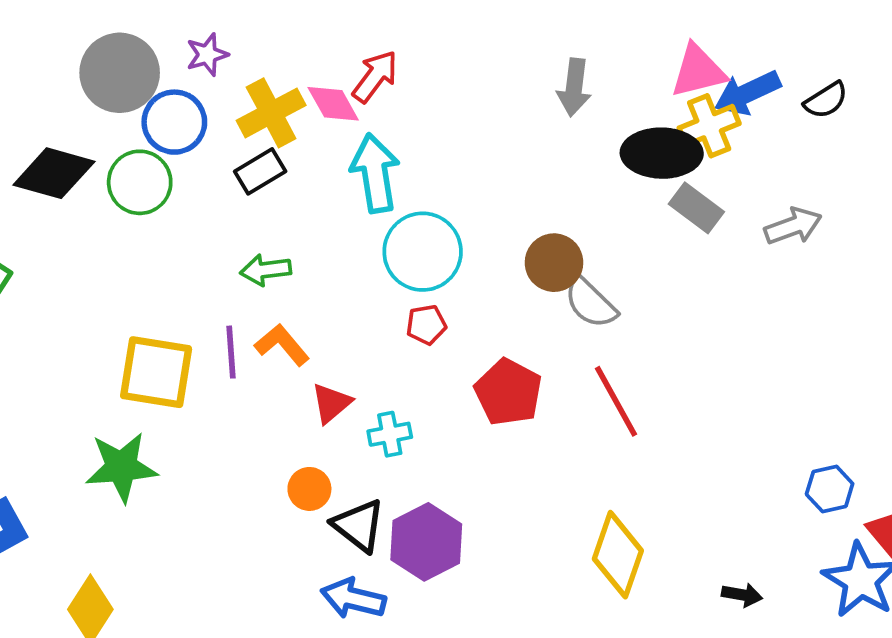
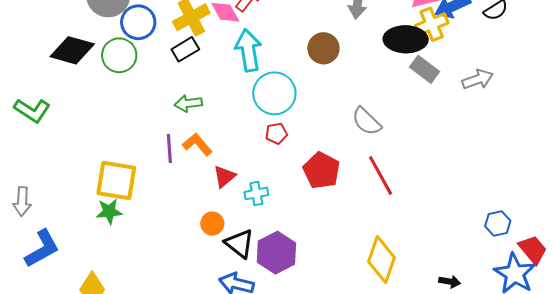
brown circle: (554, 263) -> (323, 48), moved
yellow square: (156, 372) -> (116, 180), moved
green star: (121, 467) -> (109, 212), size x0.7

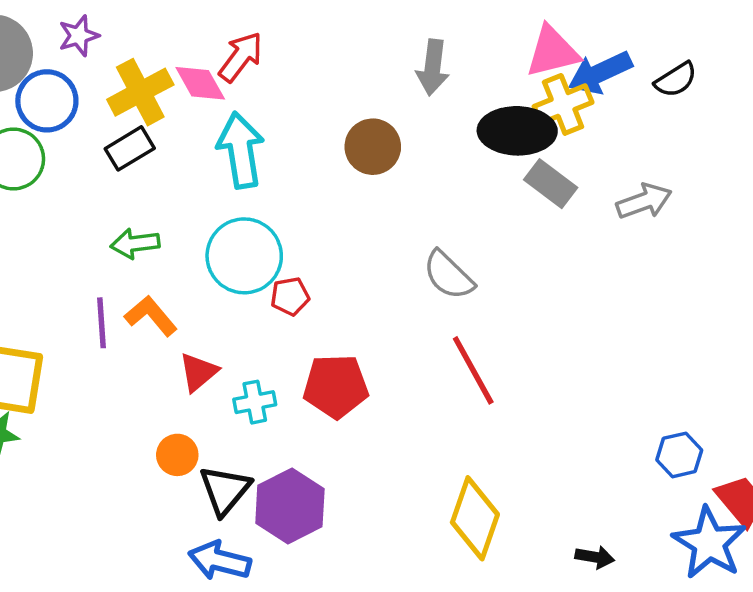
cyan circle: (274, 93) -> (244, 256), moved
red pentagon: (321, 170) -> (336, 386), moved, turned -30
black triangle: (239, 244) -> (225, 490), turned 32

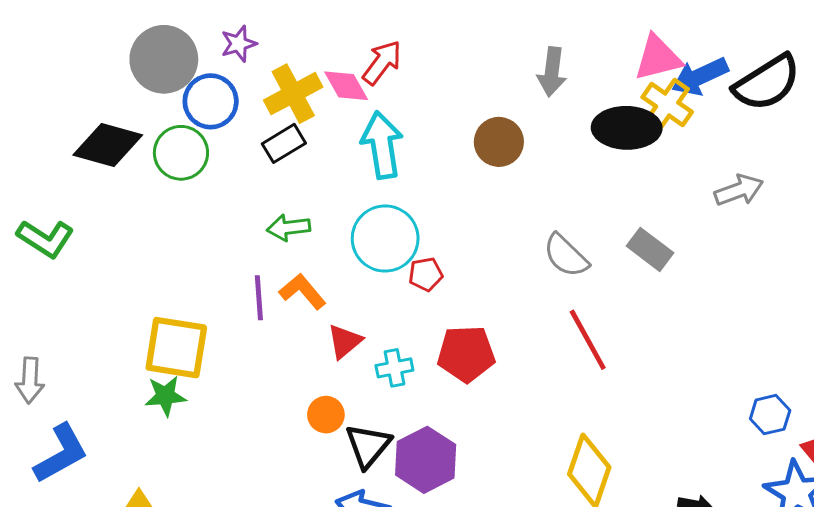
black semicircle: (676, 80) -> (767, 83), size x1.8
yellow cross: (563, 104) -> (667, 104), turned -33
gray rectangle: (551, 184) -> (650, 249), moved

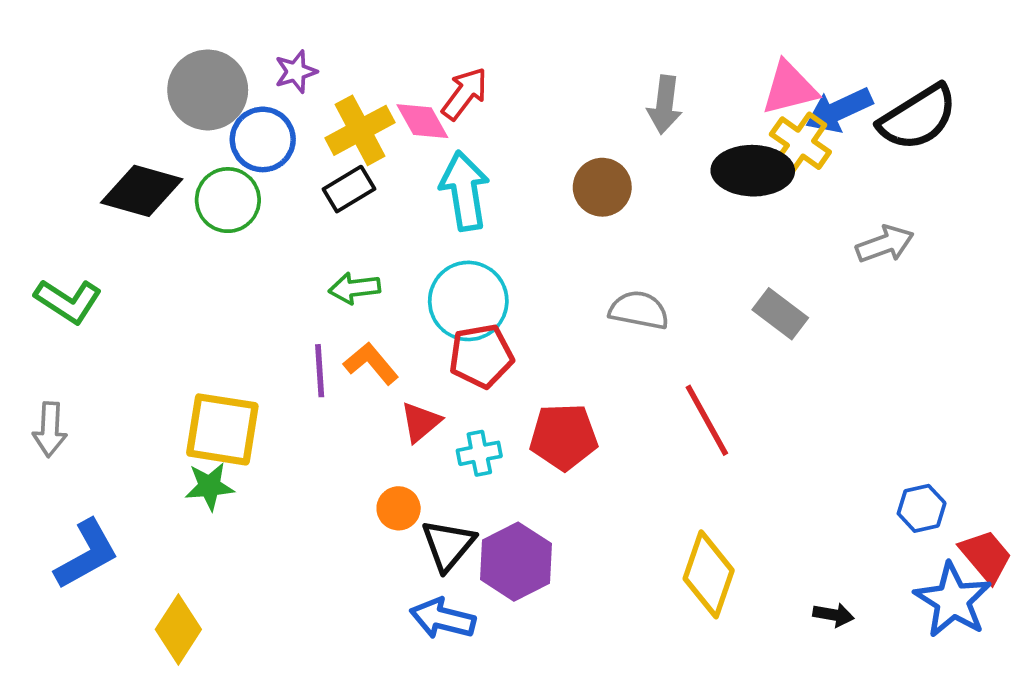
gray semicircle: (566, 256) -> (639, 310), moved, turned 147
red pentagon: (426, 274) -> (481, 356), moved, size x1.6
gray arrow: (30, 380) -> (50, 429), moved

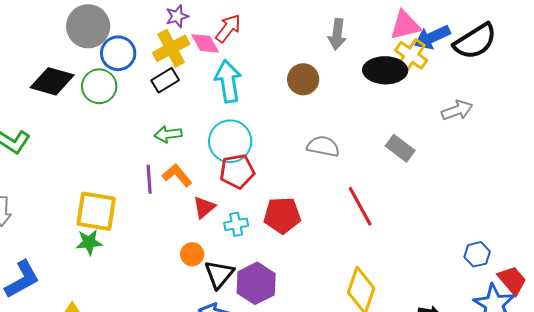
purple star: (296, 72) -> (177, 16), moved

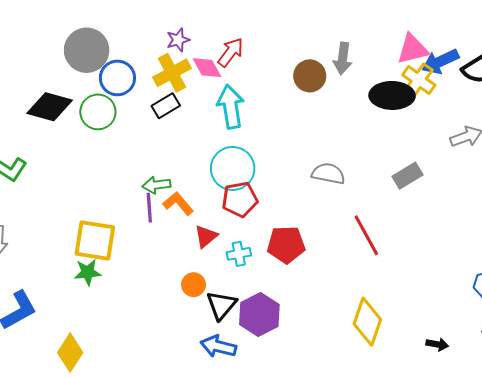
brown circle: (303, 79) -> (310, 76), moved
green arrow: (168, 134) -> (157, 185), moved
gray rectangle: (400, 148) -> (407, 176), turned -68

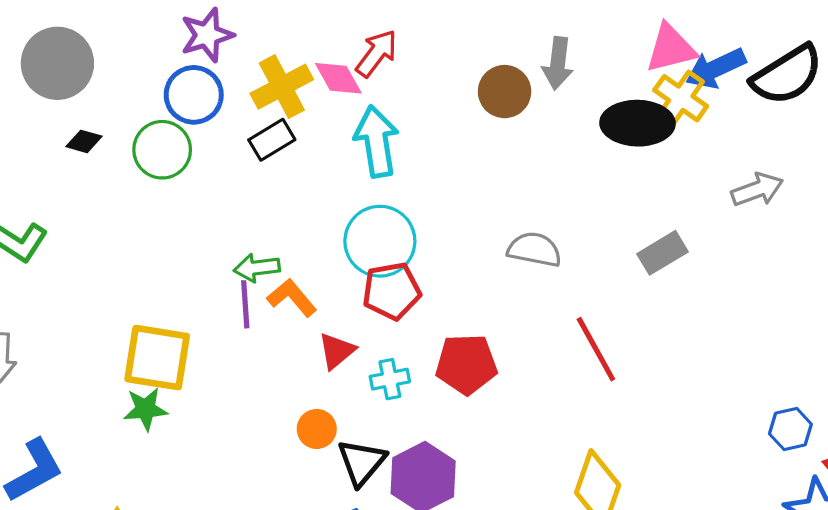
purple star: (178, 40) -> (207, 35), moved, size x1.4
gray circle: (87, 50) -> (57, 63), moved
black diamond: (50, 107) -> (84, 141), size x0.5

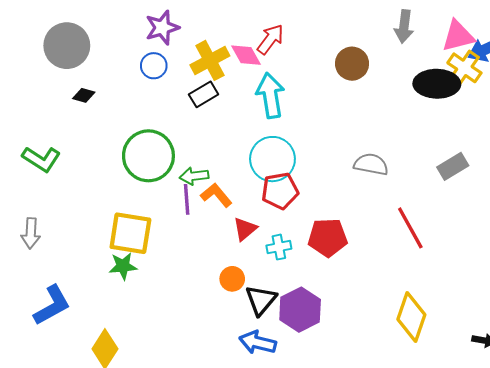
gray arrow: (558, 63) -> (404, 26), moved
blue circle: (194, 95) -> (154, 66), size x0.7
green circle: (162, 150) -> (148, 156), moved, size x1.4

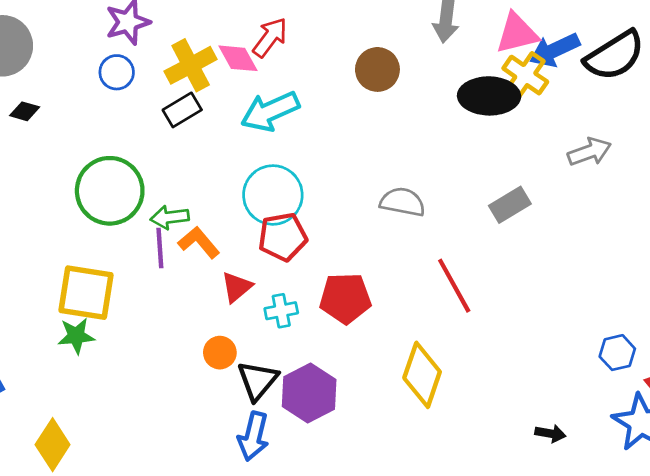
cyan arrow: (270, 95) -> (270, 111), turned -105
yellow diamond: (411, 317) -> (422, 375), moved
blue arrow: (258, 342) -> (253, 436), turned -90

